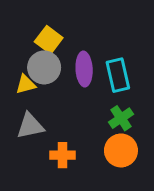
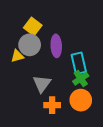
cyan rectangle: (118, 75) -> (79, 63), moved
gray triangle: (30, 126) -> (42, 84), moved, turned -42
orange cross: (63, 155) -> (52, 105), moved

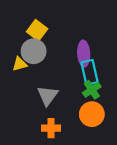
purple ellipse: (56, 46) -> (84, 54), moved
orange cross: (52, 105) -> (51, 128), moved

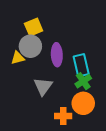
yellow square: (37, 30) -> (34, 27), turned 30
purple ellipse: (84, 54) -> (57, 55), moved
orange cross: (51, 128) -> (63, 116), moved

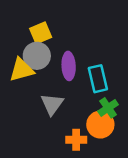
yellow triangle: (18, 58) -> (22, 70), size x1.5
green cross: (83, 81) -> (108, 108), moved

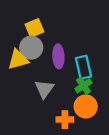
green cross: (108, 108) -> (83, 86), moved

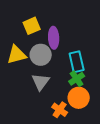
gray circle: (31, 48) -> (41, 55), moved
purple ellipse: (58, 56) -> (54, 38), moved
orange cross: (65, 120) -> (60, 110), turned 35

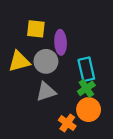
yellow square: (32, 26) -> (36, 29), turned 30
gray triangle: (41, 82) -> (46, 92), turned 36

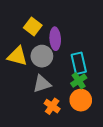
yellow square: (36, 29) -> (33, 26), turned 30
yellow triangle: (19, 61) -> (17, 56), turned 30
orange cross: (67, 123) -> (52, 106), moved

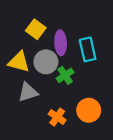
cyan rectangle: (79, 63) -> (88, 49), moved
green cross: (79, 81) -> (65, 75), moved
gray triangle: (42, 84) -> (28, 92), moved

